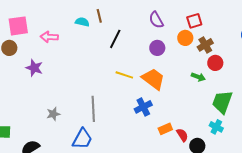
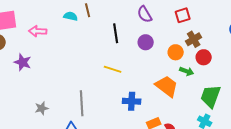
orange circle: (185, 38) -> (176, 52), moved
black line: (115, 39) -> (116, 33), moved, turned -36
orange trapezoid: (153, 79) -> (167, 86), moved
blue cross: (143, 107) -> (132, 101), turned 30

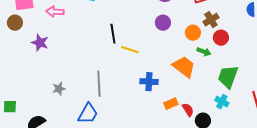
black line: (116, 33) -> (113, 34), moved

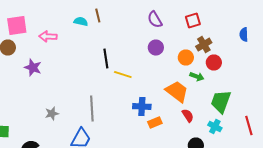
orange rectangle: (171, 104) -> (155, 122), moved
red semicircle: (188, 110) -> (188, 116), moved

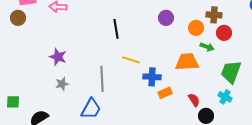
brown cross: (204, 44) -> (214, 15), turned 35
purple star: (33, 68) -> (58, 57), moved
yellow line: (123, 74) -> (131, 60), moved
orange trapezoid: (177, 92) -> (187, 62), turned -40
red semicircle: (188, 116) -> (194, 100), moved

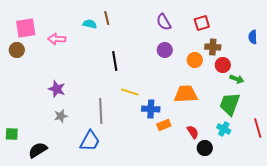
green arrow: (207, 47) -> (237, 79), moved

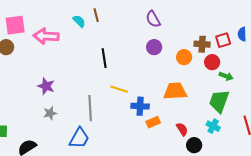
red square: (202, 23) -> (223, 40), moved
cyan semicircle: (90, 24) -> (79, 21), turned 32
pink arrow: (57, 39) -> (46, 36), size x1.4

